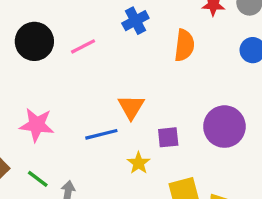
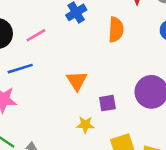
blue line: (101, 134) -> (20, 69), moved
yellow star: (139, 163) -> (85, 125), turned -30

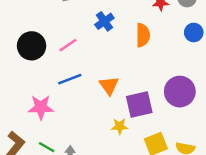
blue line: (20, 69) -> (70, 79), moved
purple square: (107, 103) -> (139, 105), size x1.6

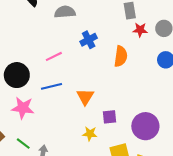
black circle: (32, 46) -> (17, 75), moved
purple circle: (180, 92) -> (145, 126), moved
purple square: (139, 105) -> (109, 117), size x0.6

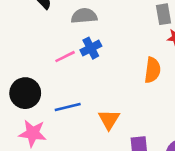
blue cross: (89, 40) -> (91, 48), moved
pink line: (54, 56) -> (65, 57), moved

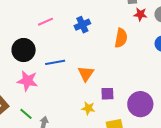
blue cross: (91, 48) -> (82, 25), moved
pink line: (65, 57) -> (46, 22), moved

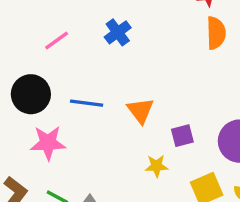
orange semicircle: (121, 38) -> (216, 33), moved
blue line: (55, 62) -> (87, 103), turned 30

